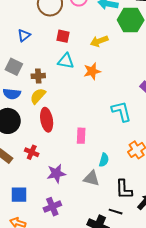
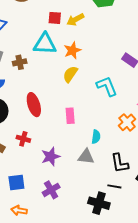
red square: (63, 36) -> (55, 18), moved
cyan triangle: (66, 61) -> (45, 44), size x1.4
yellow semicircle: (38, 96) -> (70, 74), moved

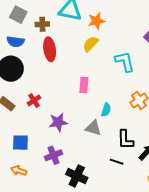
red ellipse: (34, 105) -> (50, 49), moved
red cross: (23, 139) -> (34, 100), turned 32
black cross: (99, 203) -> (77, 176), moved

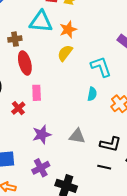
pink rectangle: (84, 85) -> (37, 93), moved
red cross: (34, 100) -> (18, 108), moved
cyan semicircle: (106, 110) -> (92, 94), moved
black L-shape: (125, 140) -> (110, 144), turned -70

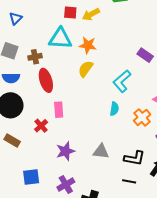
orange star: (68, 29) -> (88, 45), turned 30
cyan L-shape: (101, 67) -> (122, 81), turned -110

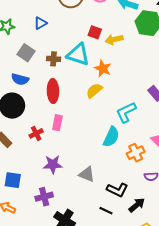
brown cross: (35, 57) -> (54, 59), moved
cyan semicircle: (114, 109) -> (111, 137), size x1.5

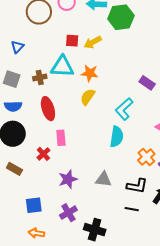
orange cross: (136, 153) -> (146, 157), moved

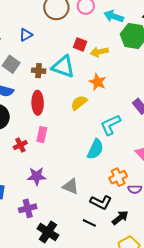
orange star: (90, 73) -> (98, 82), moved

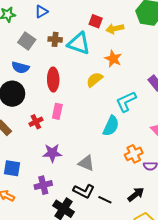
brown cross: (39, 71) -> (55, 39), moved
black L-shape: (101, 202) -> (84, 191), moved

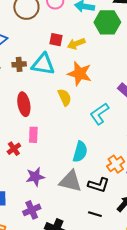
orange star: (113, 59) -> (80, 74), size x1.4
yellow semicircle: (94, 80) -> (65, 97), turned 114
cyan semicircle: (111, 126) -> (80, 152), moved
gray triangle: (86, 163) -> (70, 181), size x1.4
black L-shape: (84, 191) -> (99, 185), moved

